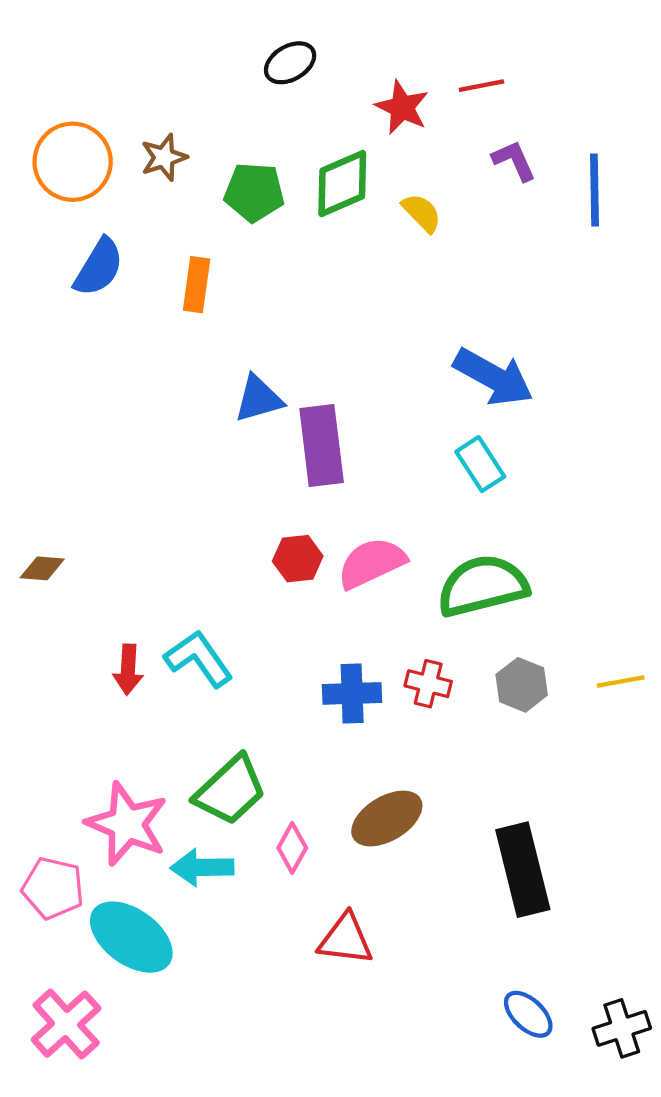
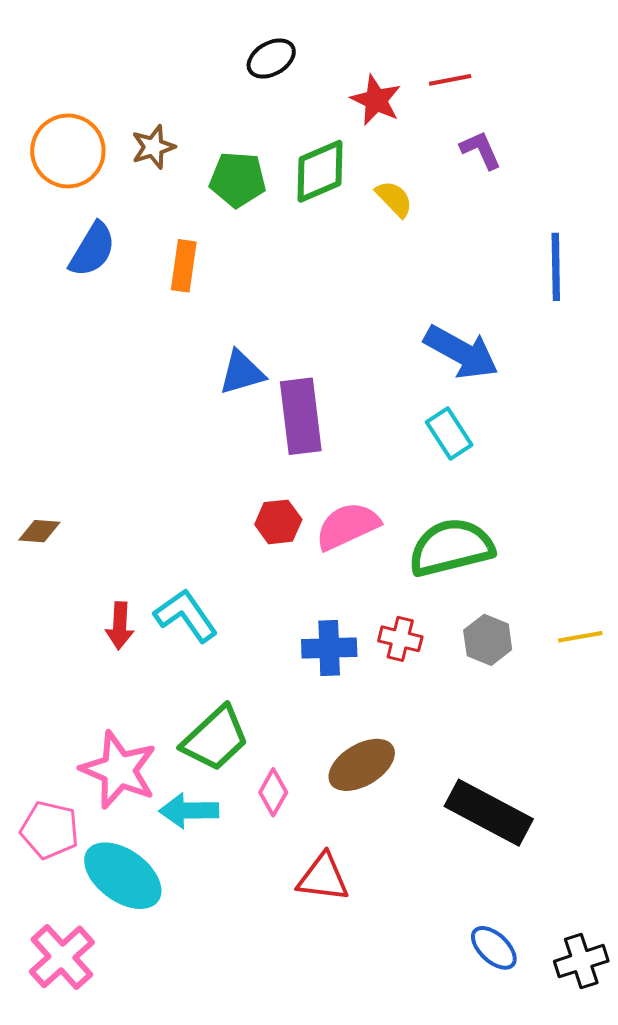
blue line: (595, 190) -> (556, 267), moved
black rectangle: (523, 870) -> (489, 813), turned -48

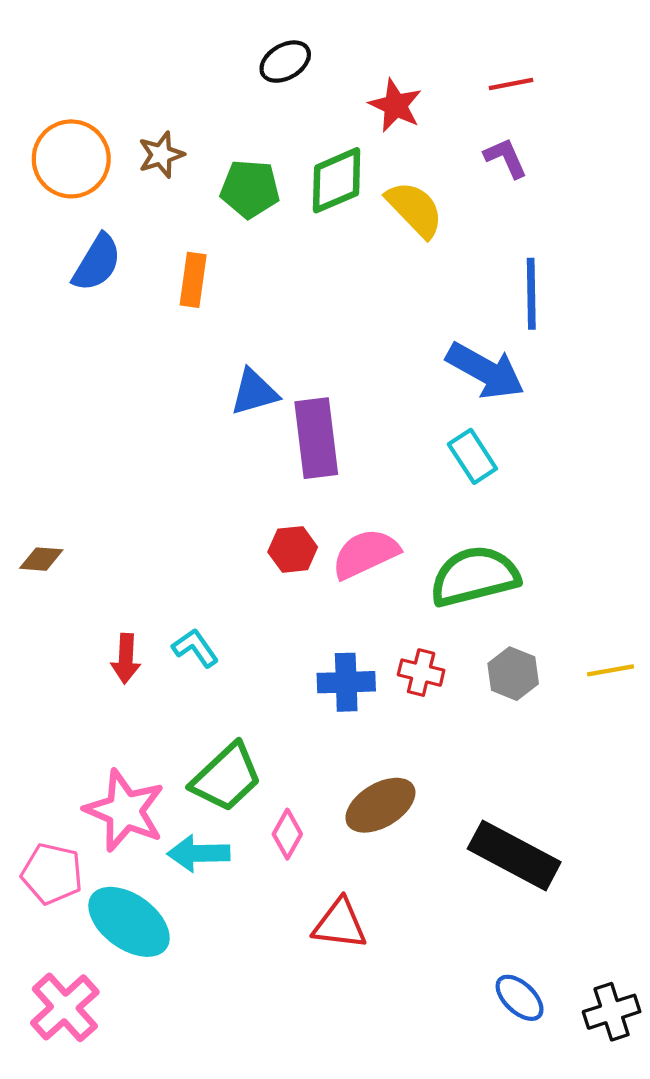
red line: (450, 80) -> (511, 84), moved
yellow semicircle: (394, 199) -> (415, 209), size x1.5
blue line: (556, 267) -> (531, 294), moved
cyan L-shape: (186, 615) -> (195, 648), size x0.7

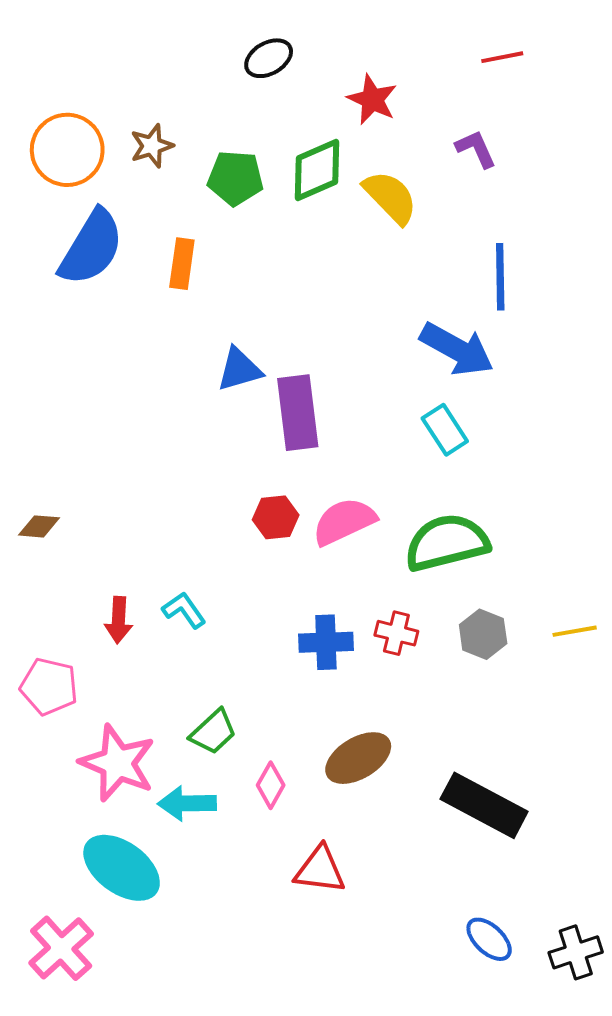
red line: (511, 84) -> (502, 57), moved
blue semicircle: (97, 263) -> (91, 248), size x1.4
green trapezoid: (226, 777) -> (213, 732), size x0.7
pink pentagon: (52, 874) -> (49, 687), moved

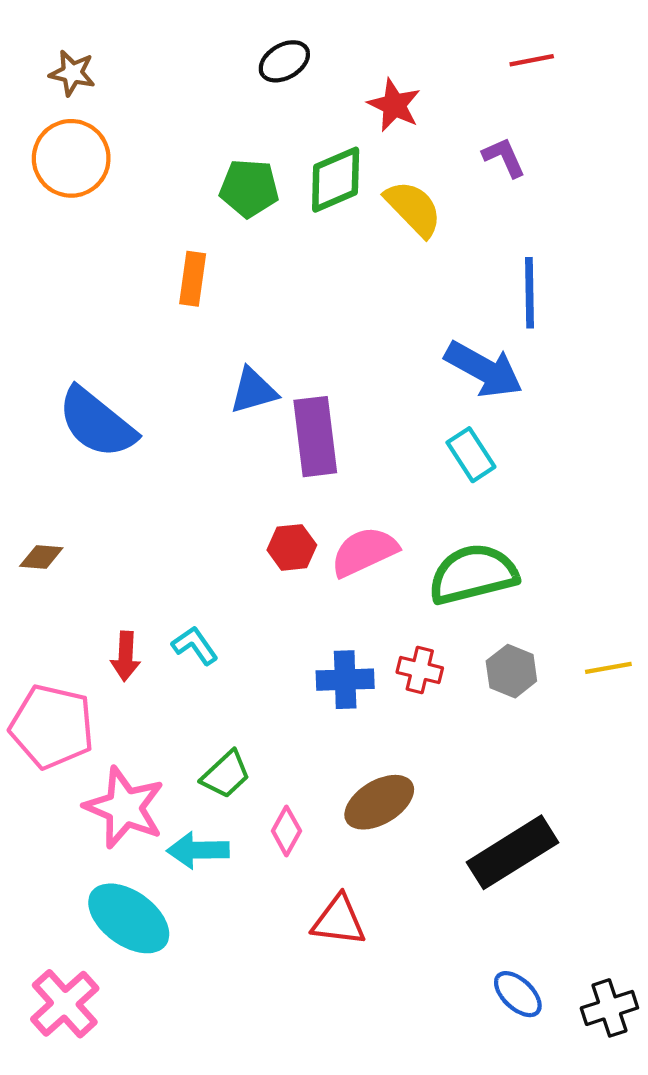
brown star: (152, 146) -> (72, 73), moved, turned 30
blue semicircle: (91, 248) -> (97, 423), moved, turned 98
pink pentagon: (49, 687) -> (52, 727), size x1.4
black rectangle: (484, 805) -> (512, 852), turned -60

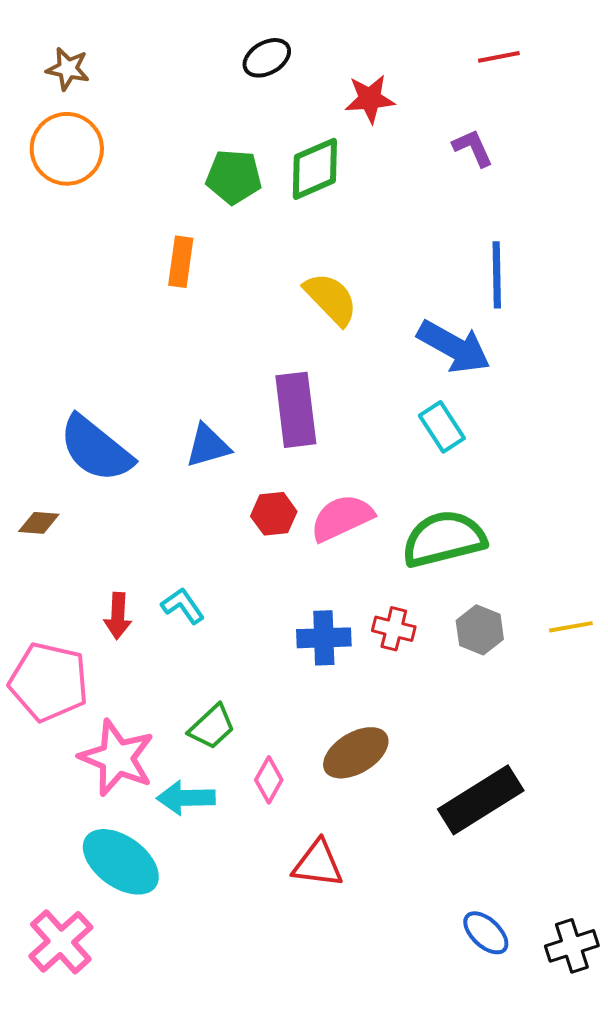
red star: (394, 105) -> (370, 99), turned -30
yellow semicircle: (413, 208) -> (331, 299), moved
blue triangle: (253, 391) -> (208, 446), moved
blue semicircle: (97, 423) -> (96, 449), moved

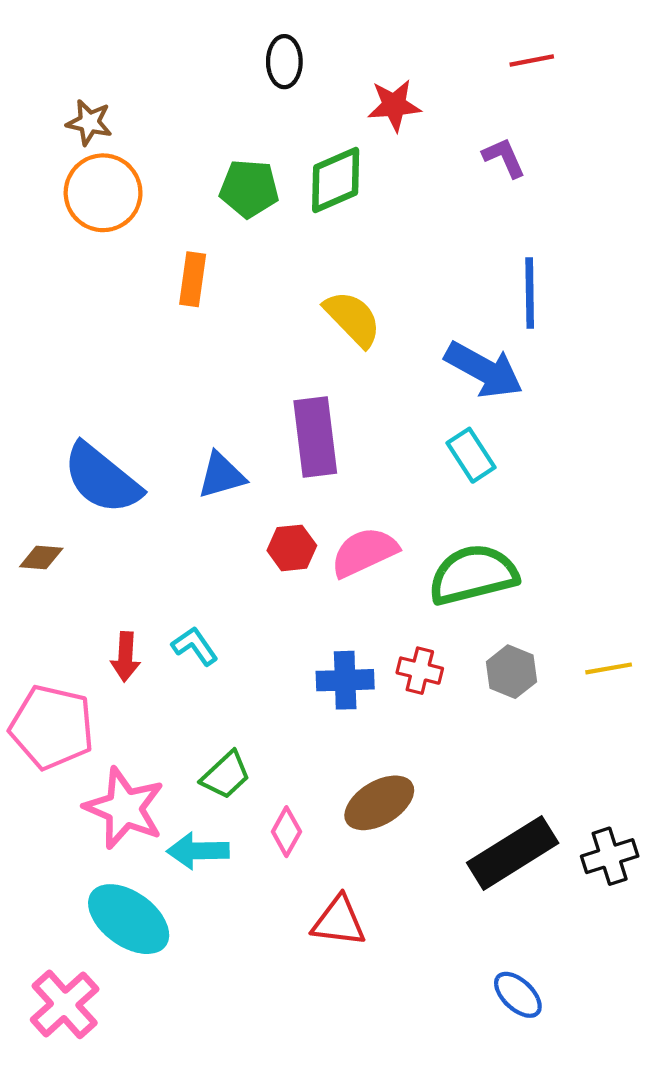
black ellipse: (267, 58) -> (284, 62), turned -60
brown star: (68, 69) -> (89, 122), moved
orange circle: (67, 149) -> (103, 193), moved
black cross: (572, 946) -> (610, 856), moved

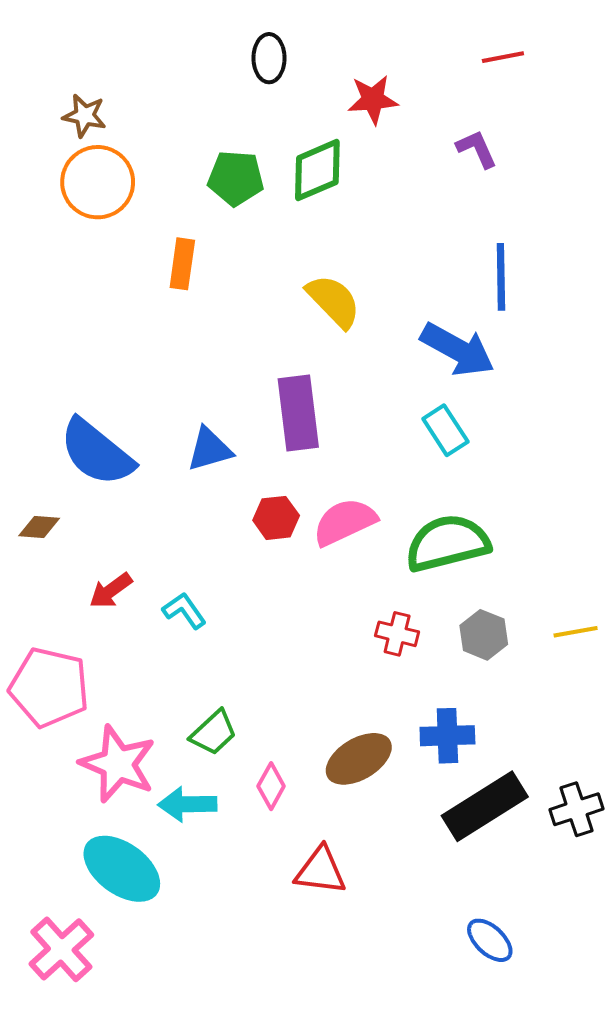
red arrow: (125, 657) -> (111, 590), moved, turned 51
blue cross: (345, 680) -> (447, 736), moved

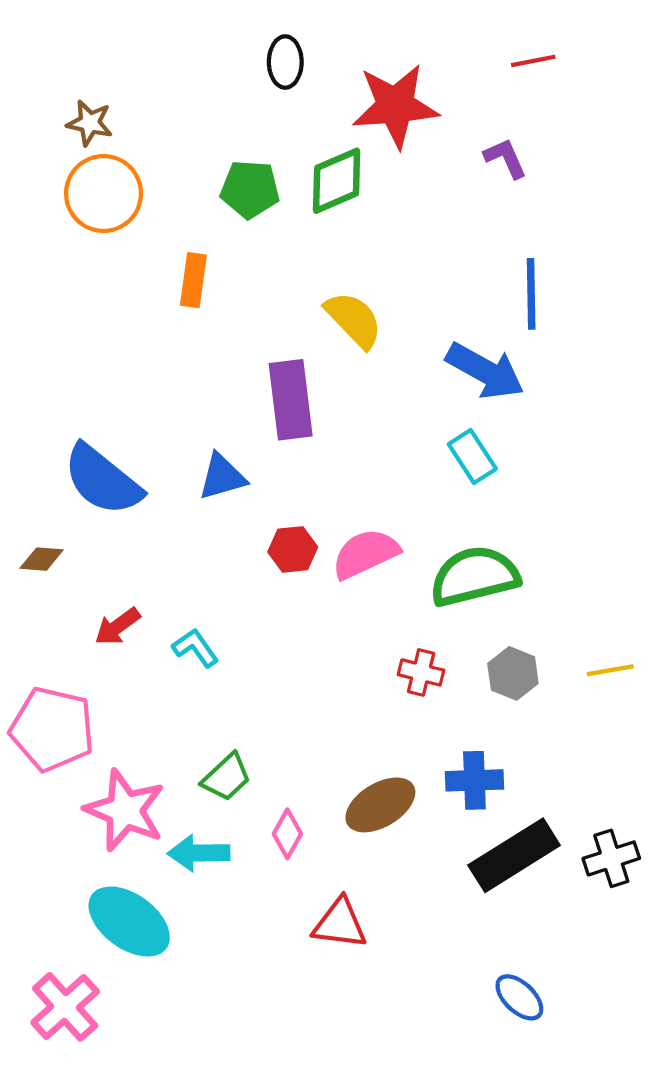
red star: (373, 99) -> (395, 106), size x1.6
purple rectangle: (298, 413) -> (291, 400), moved

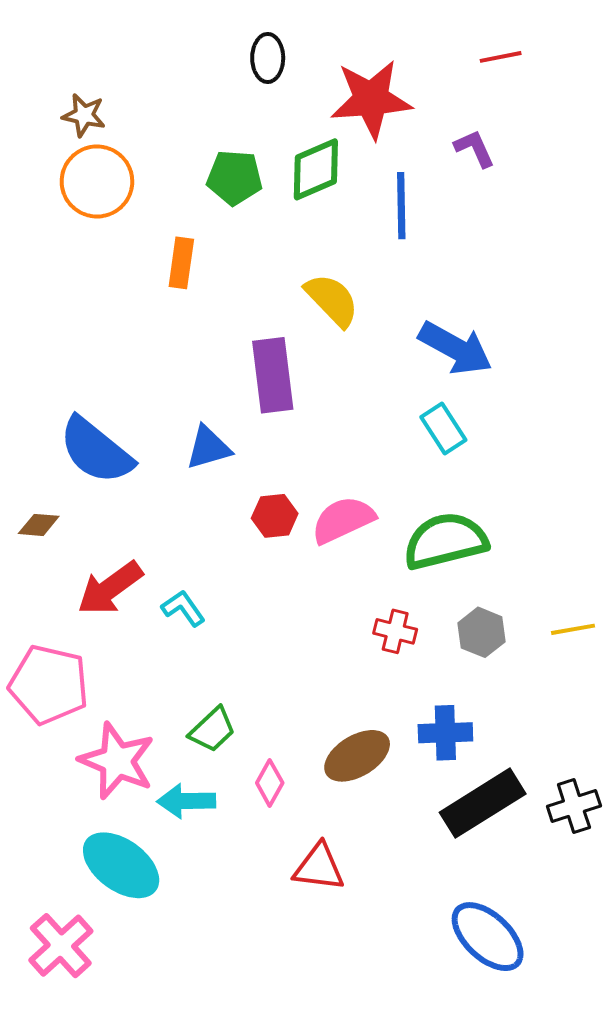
blue line: (531, 294) -> (401, 206), moved
red arrow: (117, 626) -> (110, 588), size x1.5
blue ellipse: (519, 997) -> (488, 937), size x1.6

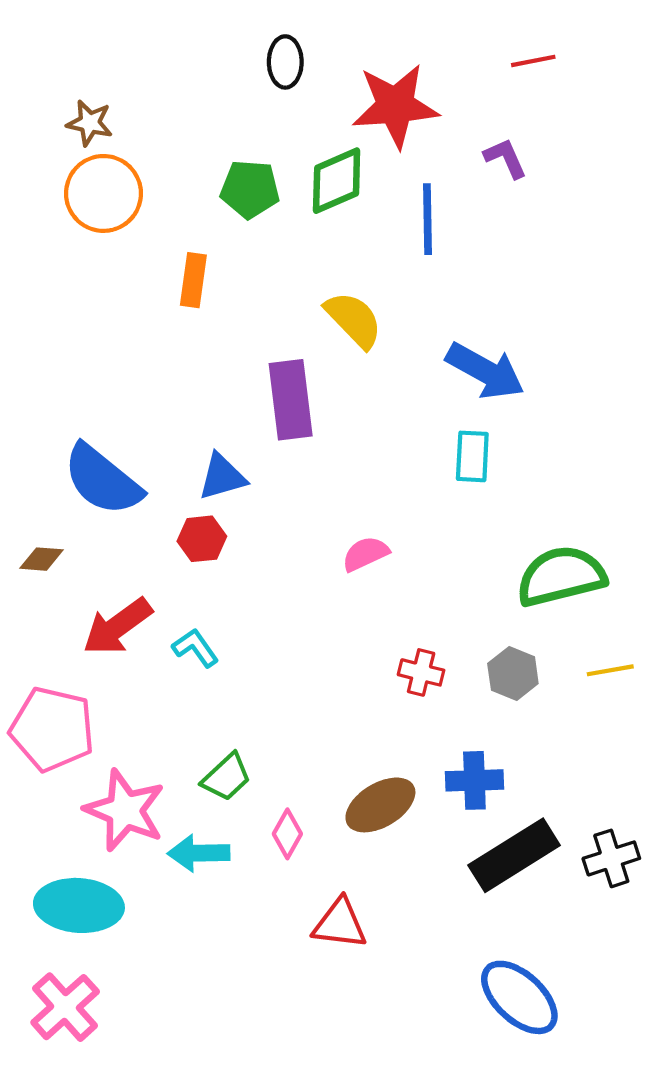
cyan rectangle: (443, 429) -> (472, 456), turned 36
red hexagon: (275, 516) -> (202, 539), moved
pink semicircle: (343, 520) -> (365, 554), size x0.7
green semicircle: (445, 541) -> (561, 576), moved
cyan ellipse: (121, 865) -> (79, 905), moved, turned -32

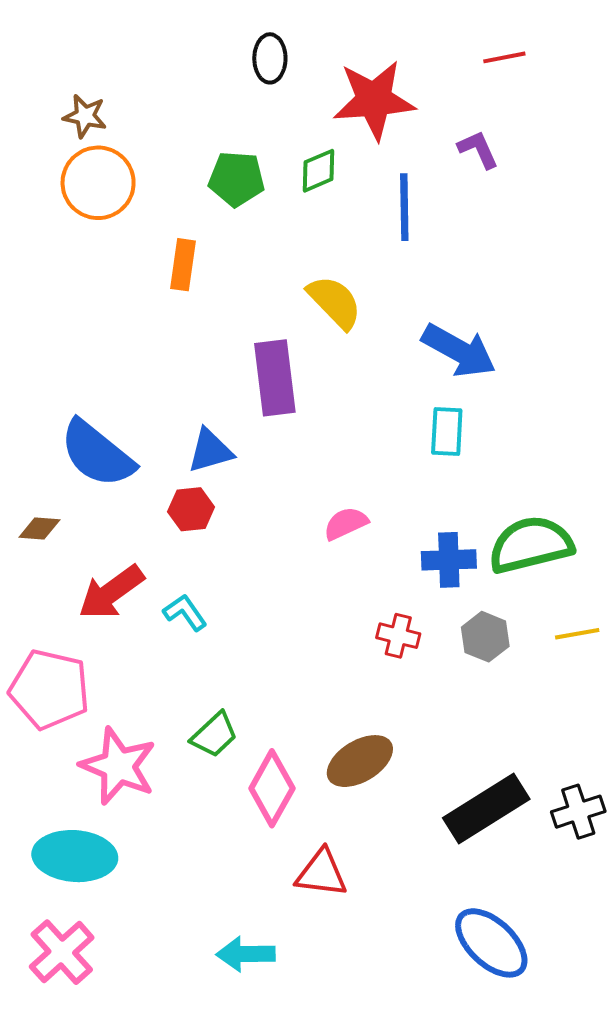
green diamond: (337, 181) -> (318, 171), size x0.7
blue cross: (474, 780) -> (449, 560), moved
pink diamond: (287, 834) -> (272, 788), size x1.6
cyan arrow: (199, 853) -> (246, 954), moved

